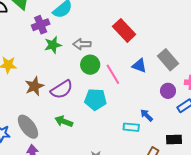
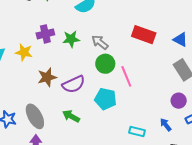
purple cross: (41, 25) -> (45, 34), moved
red rectangle: (124, 30) -> (144, 35), turned -35
gray arrow: (82, 44) -> (100, 42), turned 30
blue triangle: (139, 66) -> (180, 40), moved
blue arrow: (146, 115) -> (166, 125), moved

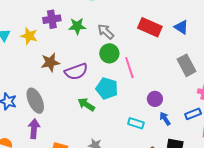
blue triangle: (180, 40) -> (181, 27), moved
purple circle: (179, 101) -> (155, 99), moved
green arrow: (71, 116) -> (86, 104), moved

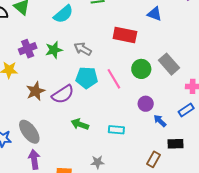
blue triangle: (181, 27) -> (155, 14), moved
green circle: (109, 53) -> (141, 69), moved
cyan pentagon: (107, 88) -> (87, 78), moved
cyan rectangle: (136, 123) -> (116, 130), moved

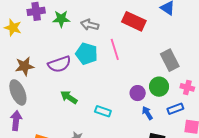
gray arrow: (83, 49) -> (90, 25), turned -30
green circle: (141, 69) -> (159, 87), moved
pink line: (114, 79) -> (115, 49), moved
brown star: (36, 91) -> (25, 66), moved

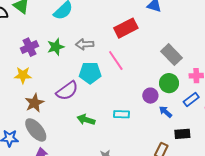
red rectangle: (134, 21) -> (126, 28), turned -35
yellow star: (13, 28) -> (23, 75), moved
cyan rectangle: (103, 111) -> (121, 114), moved

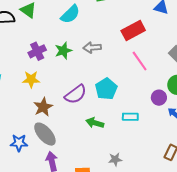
pink line: (116, 61) -> (140, 61), moved
cyan pentagon: (90, 73) -> (106, 89), moved, turned -30

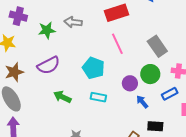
purple cross: (37, 51) -> (18, 16), turned 30
green star: (63, 51) -> (47, 30), moved
cyan pentagon: (106, 89) -> (93, 68), moved, turned -30

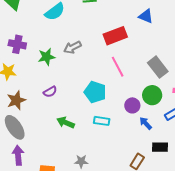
gray arrow: (73, 22) -> (72, 47), turned -30
purple semicircle: (49, 65) -> (50, 92), size x0.6

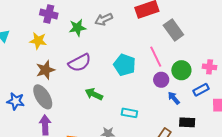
pink line: (118, 67) -> (156, 57), moved
gray rectangle: (158, 67) -> (173, 30), moved
purple semicircle: (50, 92) -> (80, 63), size x1.6
cyan rectangle: (102, 121) -> (129, 113), moved

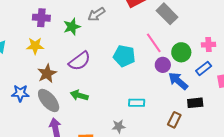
green arrow: (94, 94) -> (79, 95), moved
blue arrow: (174, 98) -> (178, 81), size x1.5
blue star: (16, 101) -> (20, 93), moved

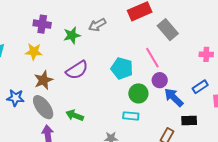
pink cross: (208, 45) -> (206, 54), moved
green circle: (181, 52) -> (138, 93), moved
green arrow: (79, 95) -> (75, 115), moved

